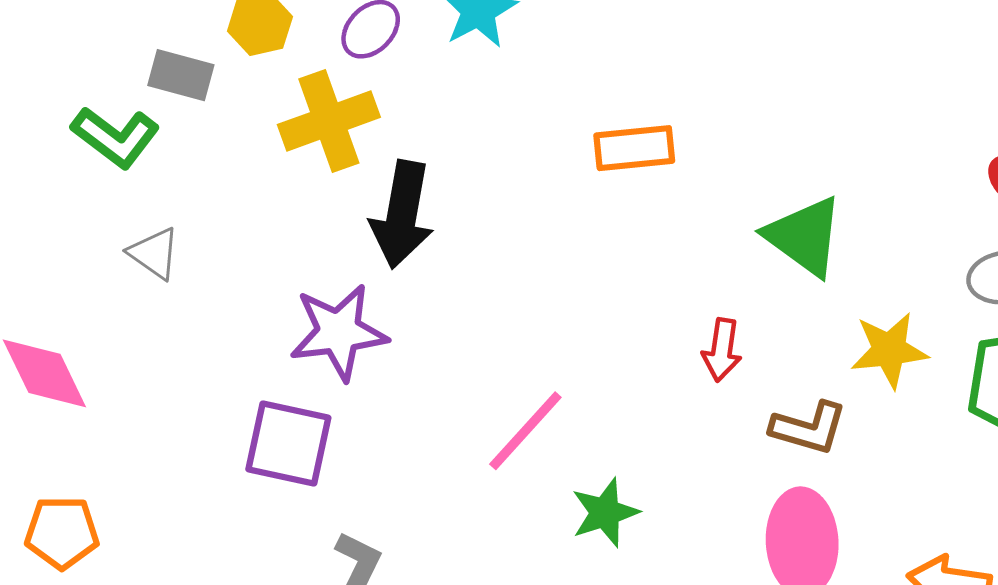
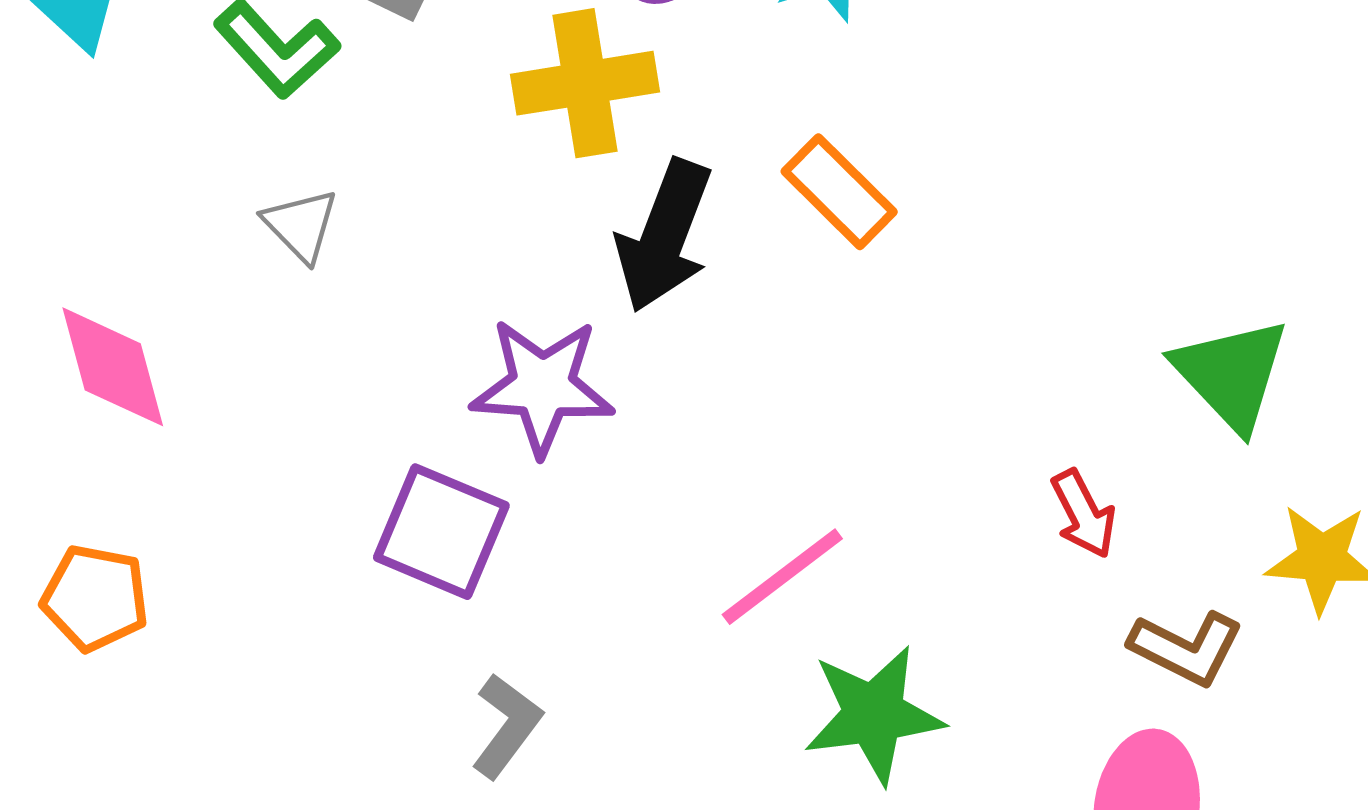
orange rectangle: (634, 148) -> (839, 192), moved, turned 40
red arrow: (722, 350) -> (1084, 514), turned -46
green star: (605, 513) -> (874, 714), size x1.4

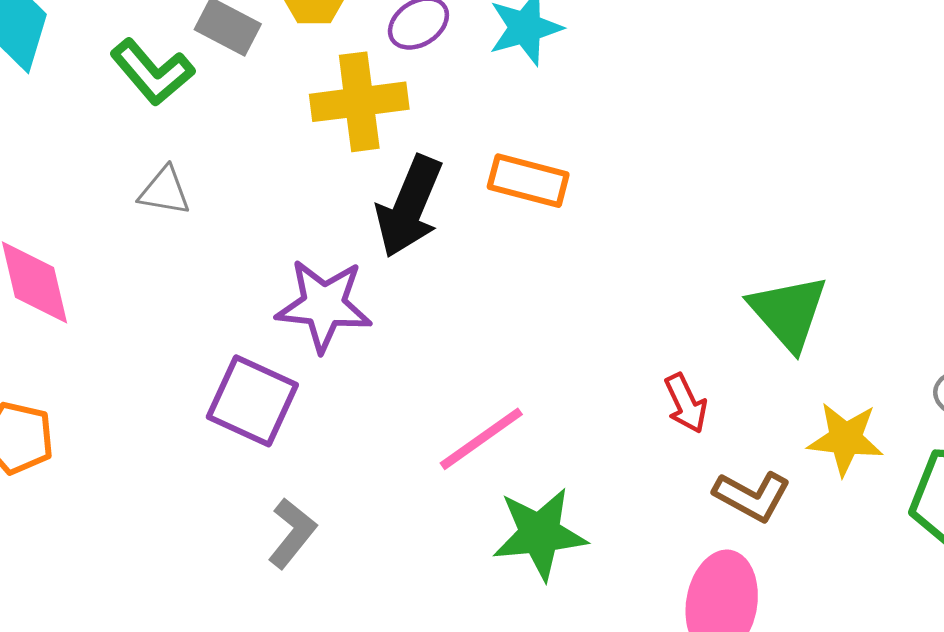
orange rectangle: (839, 192) -> (528, 181), turned -32
gray triangle: (301, 225) -> (164, 191), turned -38

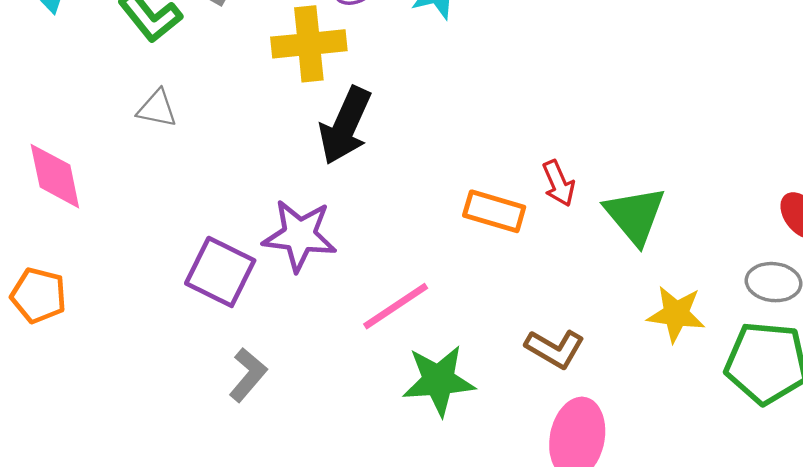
orange rectangle: (528, 181) -> (494, 211), moved
purple star: (324, 305) -> (300, 235), moved
red arrow: (686, 403) -> (558, 183), moved
brown L-shape: (752, 496) -> (555, 349), moved

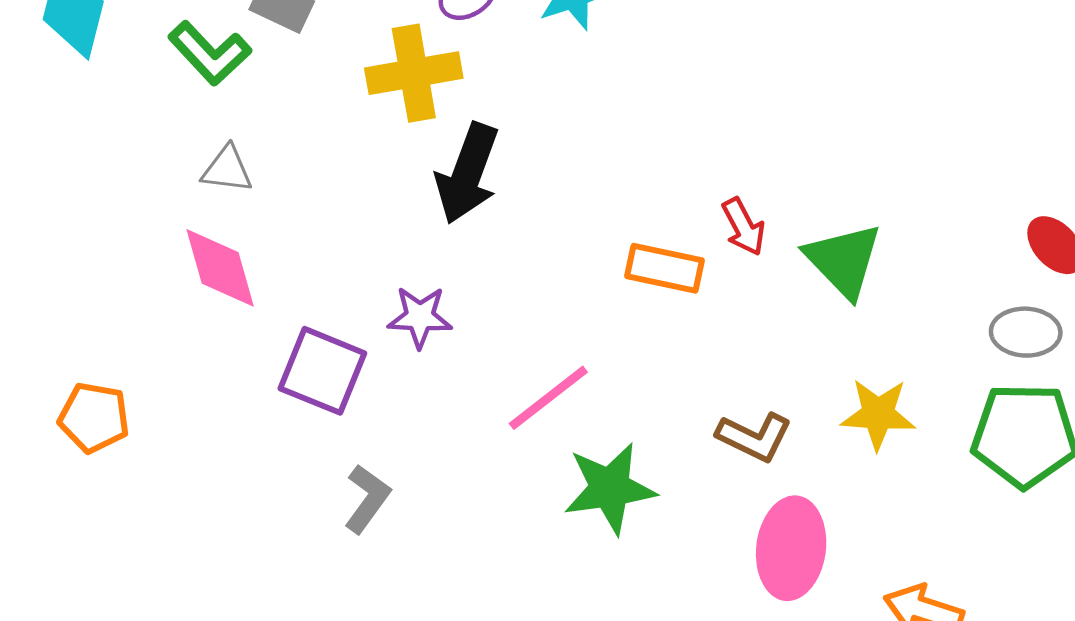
pink diamond: (55, 176) -> (220, 268), moved
purple star: (300, 235) -> (420, 317), size x0.7
yellow star: (676, 314) -> (878, 414), moved

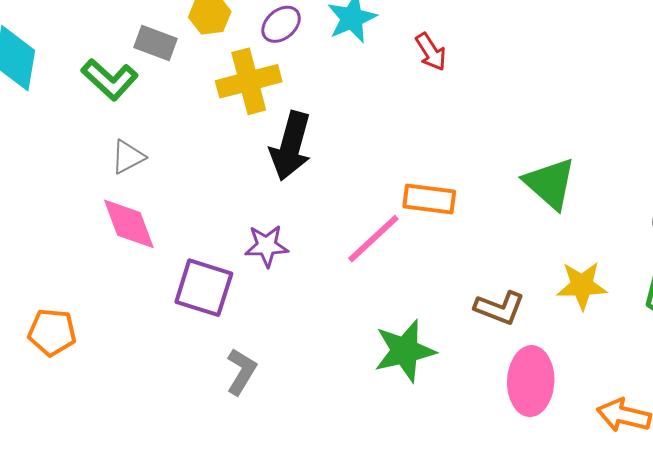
gray triangle: (227, 169) -> (128, 157), turned -30
red arrow: (744, 227) -> (431, 52), moved
pink line: (548, 398) -> (373, 239), moved

